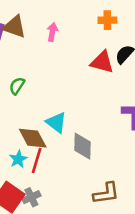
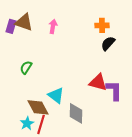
orange cross: (107, 20) -> (102, 25), moved
red triangle: (102, 62) -> (98, 82), moved

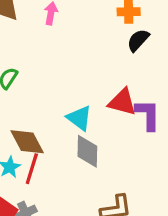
cyan triangle: (56, 95) -> (79, 118), moved

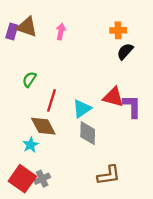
cyan triangle: (79, 118) -> (82, 109), turned 48
red line: (32, 169) -> (52, 100), moved

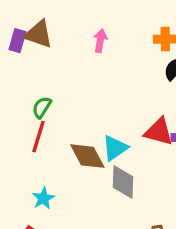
pink arrow: (61, 32) -> (100, 41), moved
red line: (52, 100) -> (39, 137), moved
brown diamond: (43, 126) -> (87, 156), moved

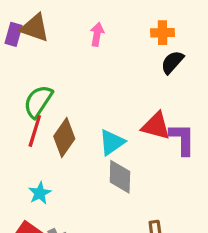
green semicircle: (42, 107) -> (38, 101), size x1.5
brown diamond: (87, 156) -> (64, 137), moved, turned 63

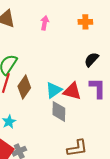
black semicircle: (172, 62) -> (91, 60), moved
red triangle: (156, 126) -> (72, 91), moved

